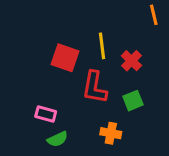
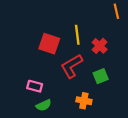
red L-shape: (95, 87) -> (72, 66), turned 50

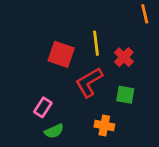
green square: (101, 76) -> (125, 95), turned 32
pink rectangle: (35, 86) -> (43, 107), turned -72

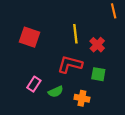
red square: (61, 54) -> (29, 37), moved
red L-shape: (89, 82) -> (70, 64), turned 45
green semicircle: (54, 131) -> (56, 92), moved

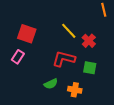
yellow line: (75, 34) -> (69, 31), turned -36
pink rectangle: (34, 84) -> (18, 57), moved

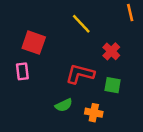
yellow line: (69, 31) -> (81, 24), moved
pink rectangle: (18, 57) -> (22, 71), turned -40

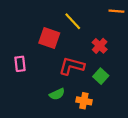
orange line: (130, 13) -> (116, 11), turned -72
red square: (34, 43) -> (49, 38), moved
green square: (113, 85) -> (101, 76), turned 32

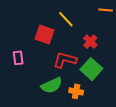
green square: (101, 76) -> (91, 69), size x1.5
green semicircle: (57, 94) -> (52, 85), size x1.5

